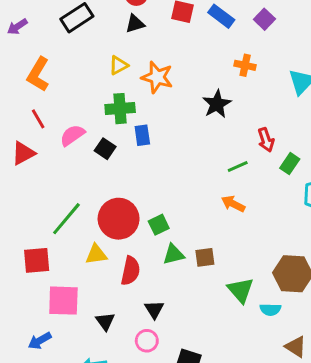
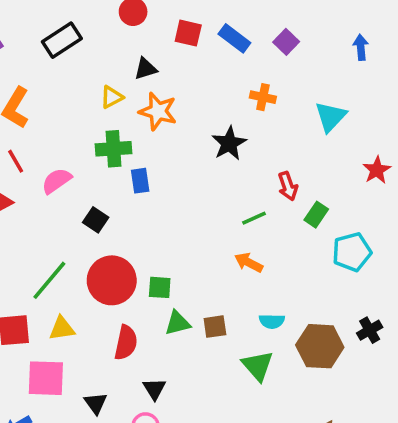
black triangle: (135, 24) -> (145, 69), moved
black square: (105, 149) -> (96, 220), moved
green square: (159, 225) -> (160, 287), turned 30
yellow triangle: (96, 254) -> (62, 328), moved
cyan semicircle: (270, 309) -> (272, 321), moved

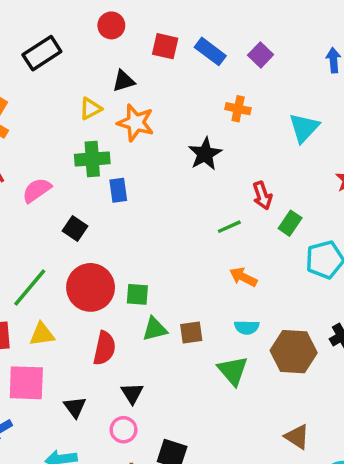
orange arrow: (249, 263) -> (243, 277), moved

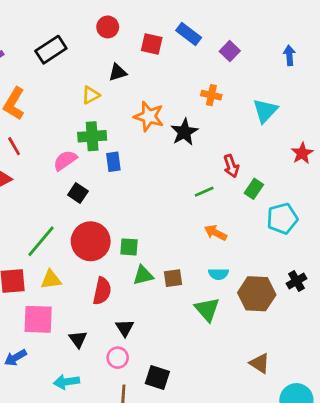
blue rectangle: (210, 51) -> (189, 34), moved
orange star: (136, 123) -> (149, 116), moved
pink semicircle: (37, 190) -> (65, 160), moved

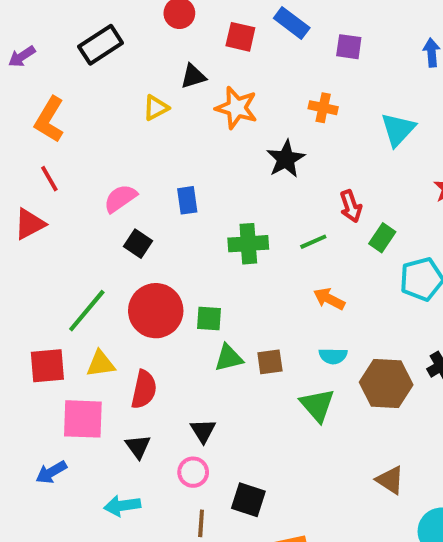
purple square: (230, 51) -> (349, 47), turned -36
orange star: (149, 116) -> (236, 108), moved
green cross: (92, 136) -> (248, 244), moved
red semicircle: (102, 291) -> (144, 389), moved

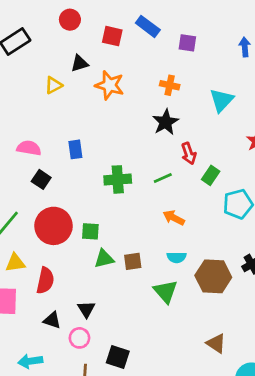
black star: (286, 159) -> (166, 122), moved
pink semicircle: (120, 198) -> (29, 148), turned 45
black triangle: (138, 447) -> (52, 320), moved, turned -36

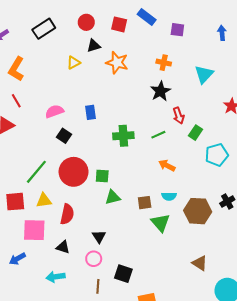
red circle: (70, 20) -> (86, 22), moved
pink semicircle: (29, 148) -> (54, 111), turned -30
brown square: (133, 261) -> (145, 203), moved
black triangle: (52, 320) -> (63, 247), moved

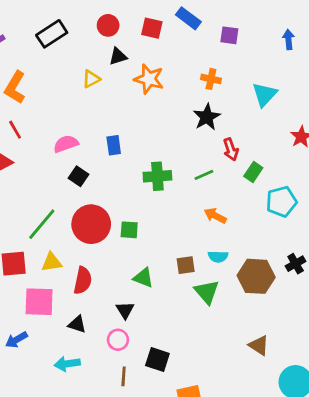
green triangle: (113, 197) -> (143, 278), moved, turned 35

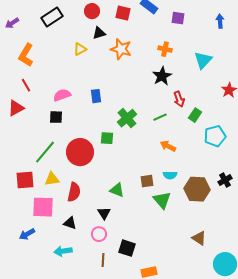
black square: (78, 176) -> (56, 117), moved, turned -32
green cross: (157, 176) -> (127, 118), turned -36
green square: (129, 230) -> (107, 138), moved

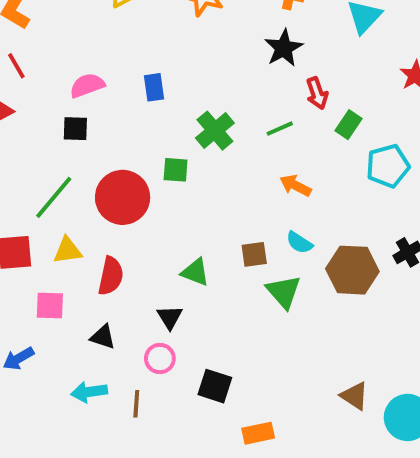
cyan semicircle: (170, 175) -> (299, 243), turned 32
pink square: (43, 207) -> (50, 305), size x0.7
brown triangle: (199, 238) -> (354, 396), moved
brown line: (103, 260) -> (136, 404), moved

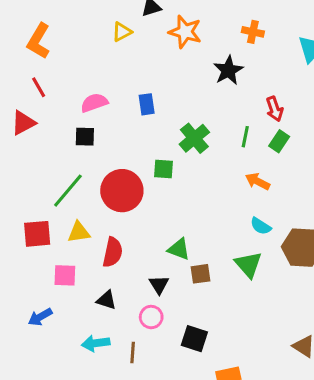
black star: (284, 48) -> (228, 70), moved
green rectangle: (349, 125) -> (279, 141), moved
green line: (280, 129) -> (245, 137), turned -55
brown square: (254, 254) -> (201, 274), moved

